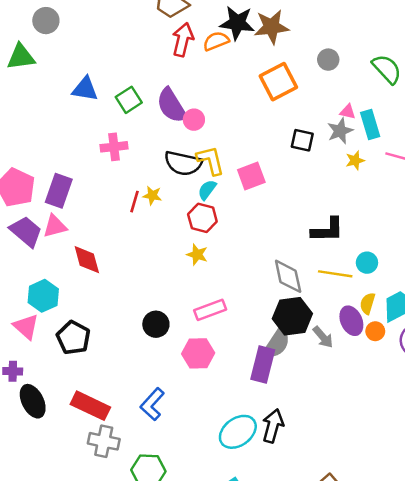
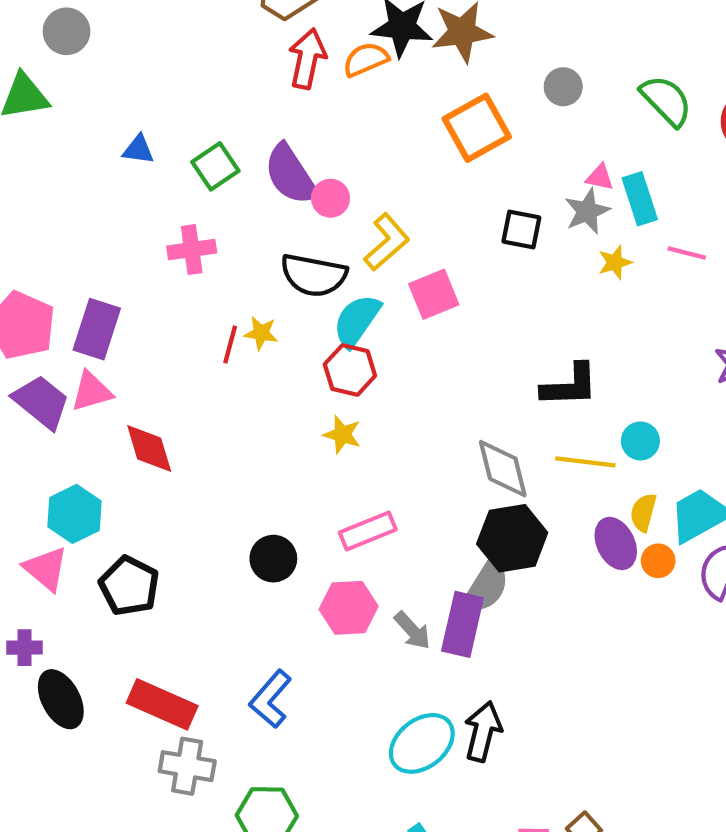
blue triangle: (85, 89) -> (138, 150), size x0.7
yellow L-shape: (211, 160) -> (387, 242), moved, turned 64
cyan semicircle: (207, 190) -> (357, 321), size x1.5
gray arrow: (323, 337) -> (412, 631), moved

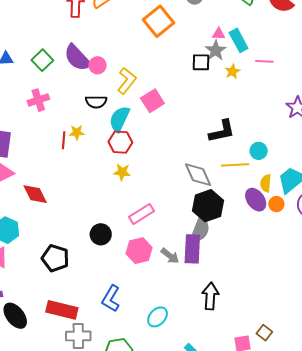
black square: (521, 229) -> (201, 62), moved
black semicircle: (314, 275) -> (96, 102), size x0.7
black pentagon: (129, 586) -> (55, 258), moved
cyan ellipse: (422, 743) -> (158, 317), moved, size x0.7

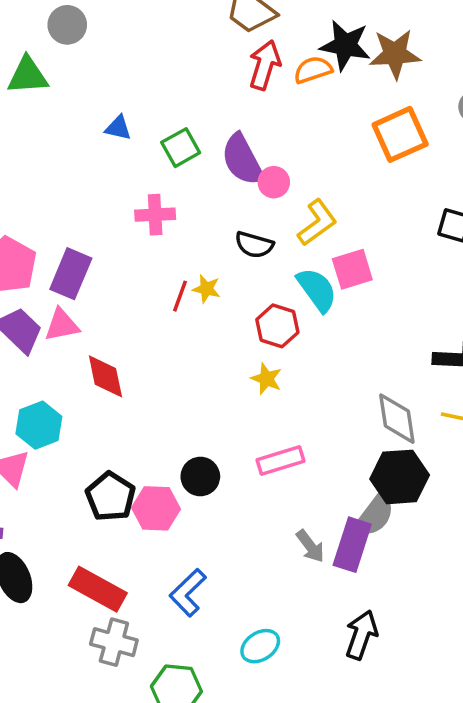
cyan semicircle: (119, 119) -> (317, 290), moved, turned 104
pink hexagon: (139, 251) -> (156, 508), moved

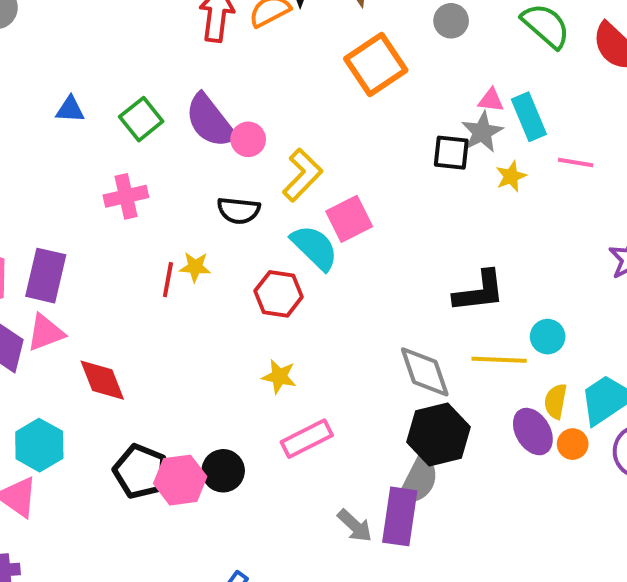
yellow star: (266, 379) -> (279, 377), moved
black pentagon: (111, 497) -> (140, 471), moved
pink hexagon: (156, 508) -> (180, 480), moved

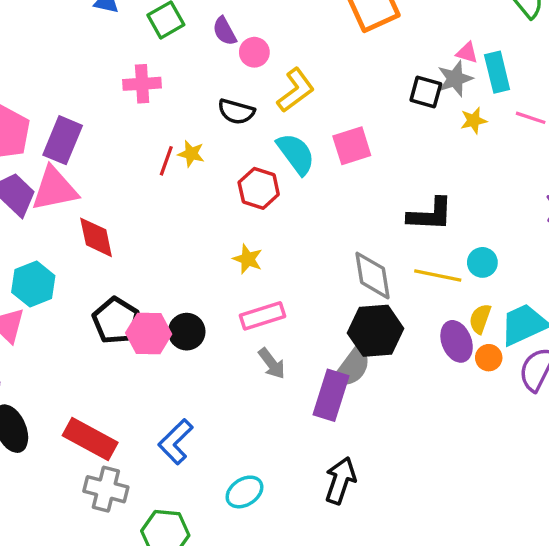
purple semicircle: (210, 121) -> (224, 31), size x0.6
pink square: (349, 219) -> (352, 146), moved
pink triangle: (46, 333) -> (54, 189), size x1.4
gray arrow: (355, 526) -> (272, 363), moved

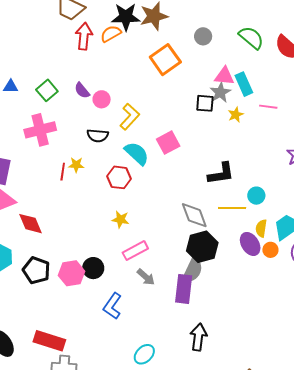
pink triangle: (467, 53) -> (224, 76), size x1.5
pink cross: (142, 84) -> (40, 130), size x1.4
black pentagon: (116, 321) -> (36, 270), moved
blue L-shape: (176, 442) -> (112, 306), moved

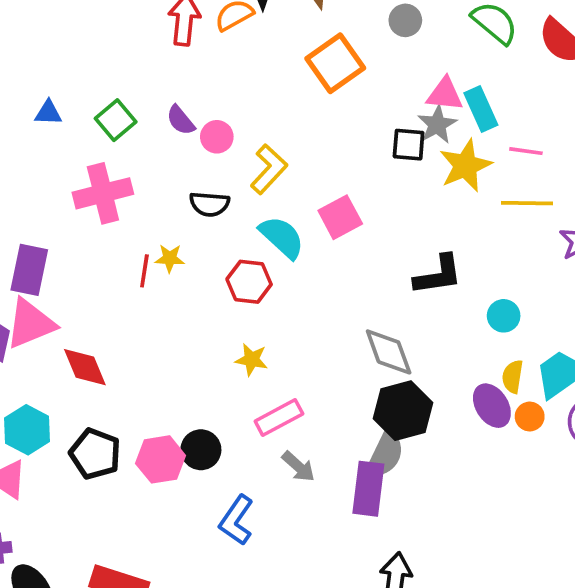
yellow star: (236, 115) -> (465, 166), size x1.8
yellow line: (232, 208) -> (527, 203), moved

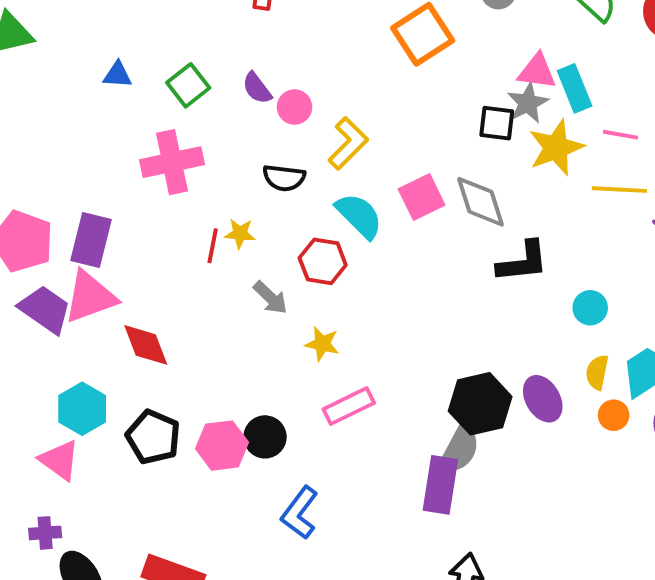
gray diamond: (389, 352) -> (480, 202), moved
purple ellipse: (492, 406) -> (543, 399), moved
gray arrow: (298, 467) -> (270, 298), moved

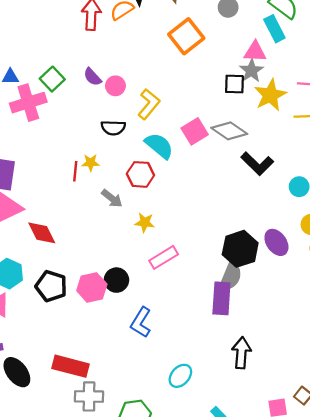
cyan rectangle: (575, 88) -> (274, 29), moved
pink cross: (172, 162) -> (28, 103), moved
gray diamond: (480, 202) -> (229, 131), turned -32
black L-shape: (523, 262) -> (257, 164), turned 56

